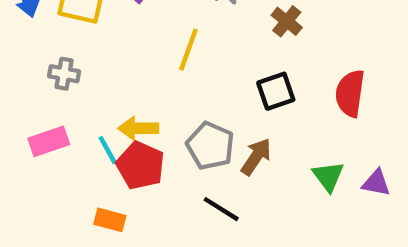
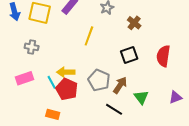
green triangle: (328, 176) -> (141, 97), moved
purple triangle: (376, 183) -> (175, 97), turned -32
black line: (221, 209) -> (114, 109), moved

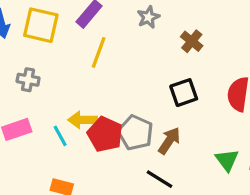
yellow line: (89, 36) -> (99, 52), moved
red pentagon: (67, 89) -> (105, 134), moved
green triangle: (141, 97) -> (227, 160), moved

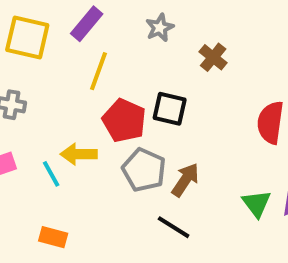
black square: (184, 93) -> (170, 109), moved, turned 32
red pentagon: (105, 134) -> (124, 121), moved

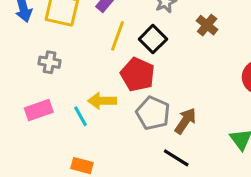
black square: (170, 109) -> (153, 39), moved, turned 32

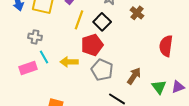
red pentagon: (138, 75) -> (92, 45), turned 30
cyan line: (80, 116) -> (44, 57), moved
brown arrow: (185, 121) -> (134, 76), moved

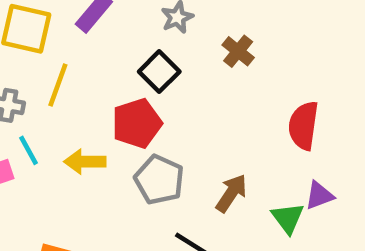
yellow line: (79, 20) -> (58, 85), moved
purple triangle: (178, 87) -> (319, 195), moved

